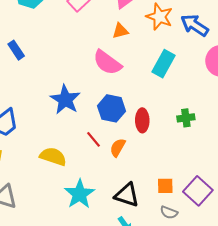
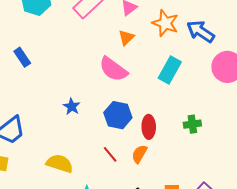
orange triangle: (120, 31) -> (126, 38), turned -30
blue star: (65, 100) -> (72, 106), size x0.6
red line: (94, 139) -> (110, 154), moved
orange semicircle: (118, 148) -> (139, 154), moved

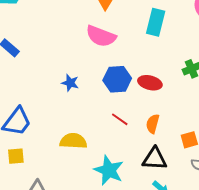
red ellipse: (149, 127) -> (150, 83), turned -60
orange semicircle: (139, 154) -> (153, 124), moved

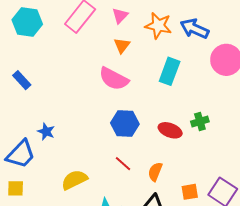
blue star: (70, 83) -> (46, 132), moved
red ellipse: (150, 83) -> (170, 130), moved
yellow semicircle: (73, 141) -> (74, 180), turned -36

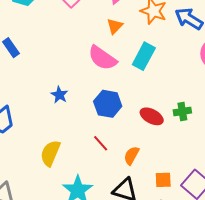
cyan rectangle: (170, 71) -> (144, 56), moved
blue star: (46, 132) -> (59, 95), moved
yellow semicircle: (74, 180) -> (50, 153), turned -48

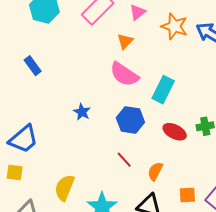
orange triangle: (115, 26) -> (125, 41), moved
cyan rectangle: (144, 56) -> (163, 90), moved
yellow semicircle: (50, 153) -> (65, 188), moved

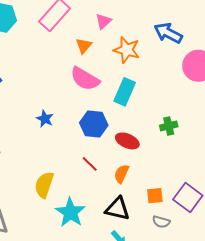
pink triangle: (137, 12) -> (103, 21), moved
orange star: (174, 26) -> (127, 50), moved
red ellipse: (175, 132) -> (127, 141), moved
yellow semicircle: (65, 188) -> (44, 185), moved

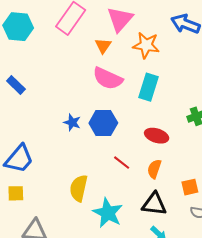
pink triangle: (103, 21) -> (120, 19), size x1.6
blue hexagon: (94, 124) -> (103, 123), moved

